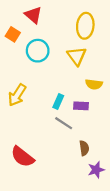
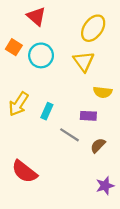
yellow ellipse: (85, 26) -> (93, 28), turned 30
orange square: (13, 34) -> (14, 47), moved
cyan rectangle: (58, 102) -> (47, 111), moved
brown semicircle: (84, 148) -> (98, 145), moved, turned -128

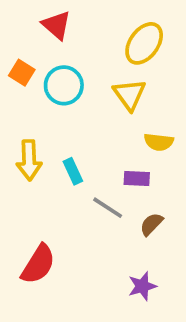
yellow arrow: (19, 104) -> (29, 160), turned -35
cyan rectangle: (47, 111) -> (73, 171), turned -49
red semicircle: (24, 172) -> (38, 264), turned -96
purple star: (105, 186) -> (142, 286), moved

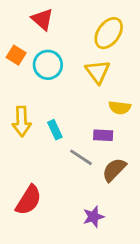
brown semicircle: (151, 224) -> (114, 170), size x1.4
purple star: (142, 286) -> (93, 217), moved

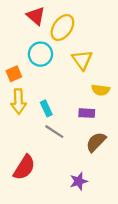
yellow ellipse: (109, 33) -> (62, 28), moved
orange square: (16, 55) -> (14, 74), moved, turned 35
gray line: (81, 157) -> (54, 132), moved

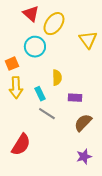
yellow triangle: (82, 60) -> (88, 40), moved
yellow semicircle: (101, 90) -> (57, 78), moved, turned -98
purple star: (79, 181) -> (84, 157), moved

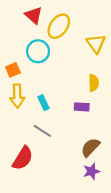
yellow semicircle: (57, 78) -> (94, 83), moved
gray line: (47, 114) -> (42, 131), moved
brown semicircle: (83, 123) -> (90, 147), moved

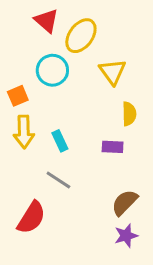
yellow triangle: (96, 44) -> (113, 72), moved

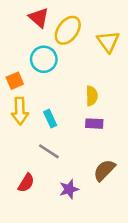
yellow triangle: (113, 72) -> (108, 42), moved
yellow semicircle: (129, 114) -> (92, 96), moved
red semicircle: (31, 218) -> (26, 183), size x0.7
purple star: (126, 236) -> (69, 189), moved

